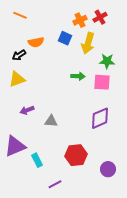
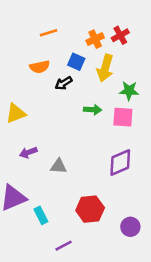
orange line: (20, 15) -> (48, 33), moved, turned -40
black arrow: (19, 55) -> (64, 83), moved

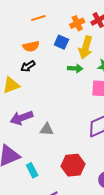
black arrow: (64, 83) -> (28, 66), moved
green arrow: (93, 110) -> (75, 68), moved
purple arrow: (28, 152) -> (22, 118), size x1.5

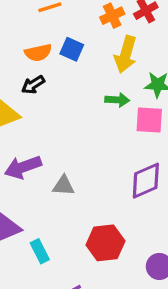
blue square: (61, 42) -> (72, 49), moved
green arrow: (75, 68) -> (117, 100), moved

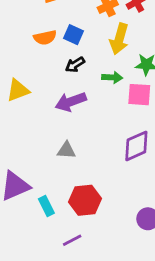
black arrow: (33, 85) -> (75, 65), moved
purple arrow: (23, 167) -> (71, 102), moved
red hexagon: (105, 243) -> (85, 200), moved

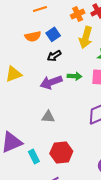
blue square: (74, 35) -> (53, 34), turned 32
green arrow: (112, 77) -> (75, 76), moved

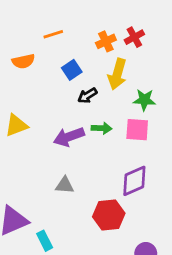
orange semicircle: (33, 36) -> (23, 61), moved
black arrow: (54, 56) -> (87, 95), moved
red hexagon: (61, 152) -> (109, 215), moved

